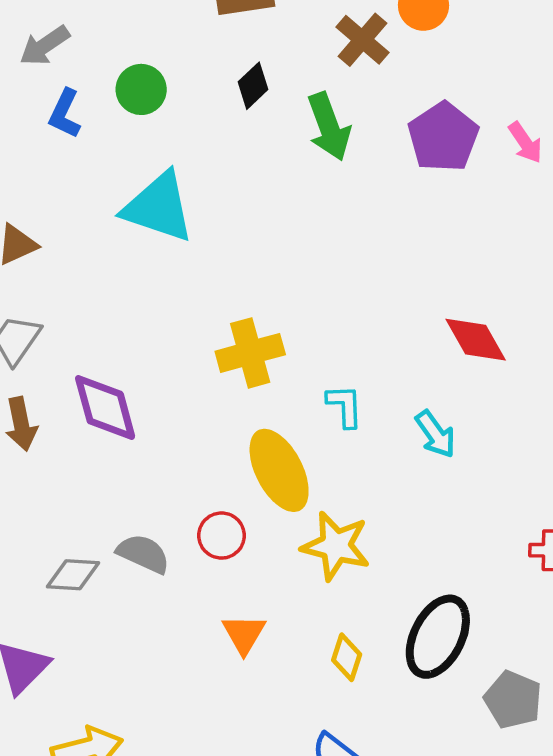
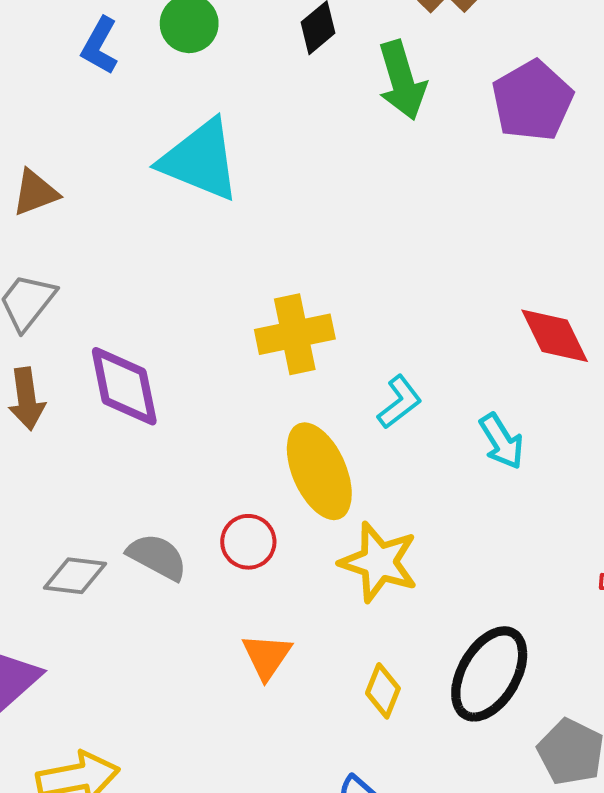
cyan L-shape: (345, 406) -> (399, 402), turned 51

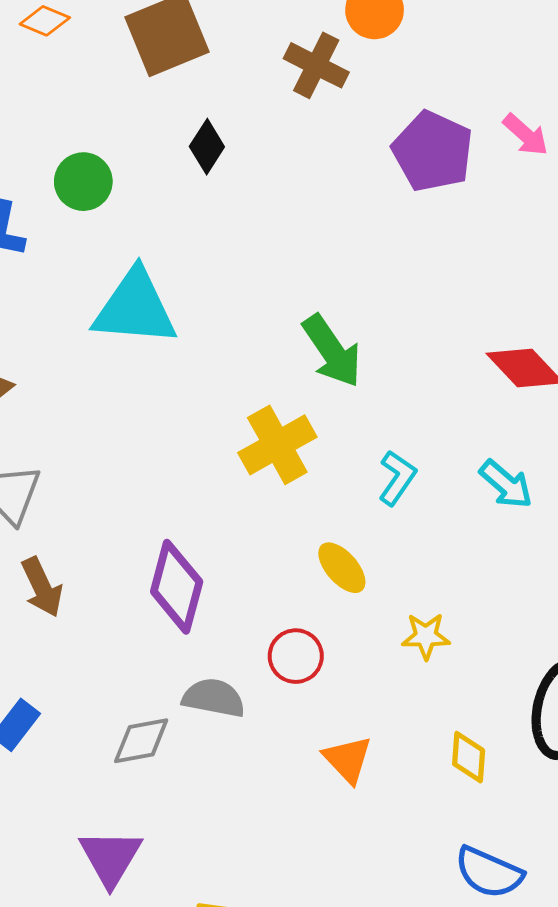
green arrow: (402, 80) -> (332, 351), moved
purple diamond: (124, 386) -> (177, 587), moved, turned 44
yellow ellipse: (319, 471) -> (342, 568), size x0.6
yellow star: (379, 562) -> (426, 636), size x0.6

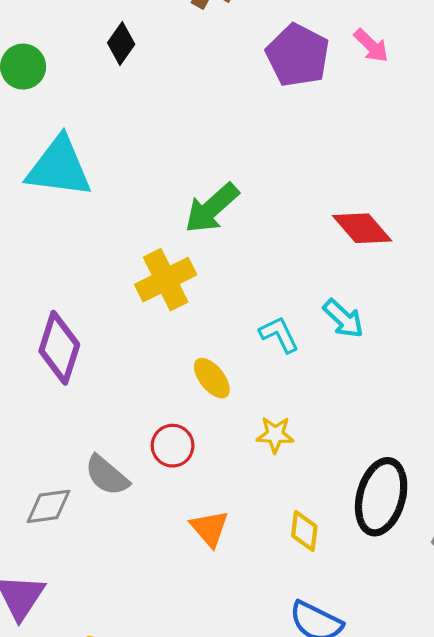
green arrow: (332, 351) -> (212, 208), turned 80
cyan L-shape: (397, 478) -> (279, 334), moved, turned -63
purple diamond: (177, 587) -> (59, 348), moved
gray semicircle: (214, 698) -> (107, 475), turned -153

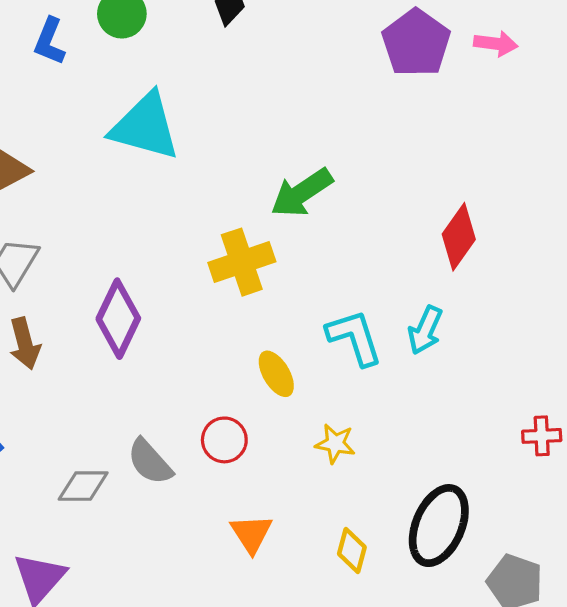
pink arrow: (371, 46) -> (496, 44), turned -45
red diamond: (362, 228) -> (459, 237), turned 68
cyan arrow: (343, 319) -> (425, 330), turned 63
cyan L-shape: (279, 334) -> (354, 337), size x1.4

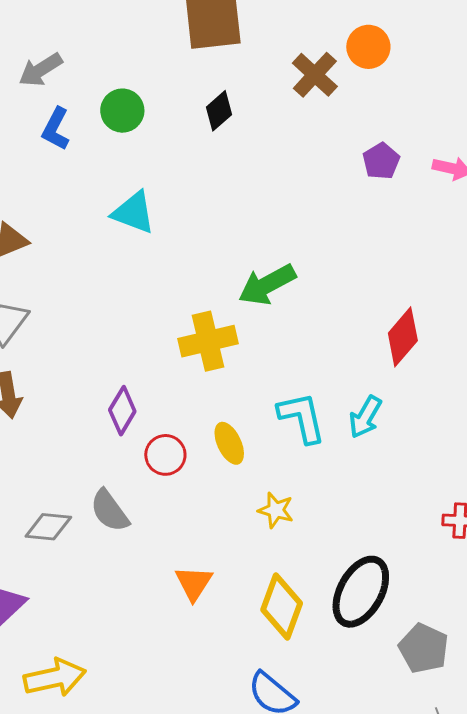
purple pentagon: (416, 43) -> (381, 161), size x0.6
cyan triangle: (145, 126) -> (134, 213), size x0.7
purple diamond: (118, 319) -> (122, 411), moved, size x0.7
red circle: (224, 440) -> (165, 455), moved
yellow diamond: (352, 550) -> (282, 607), size x1.6

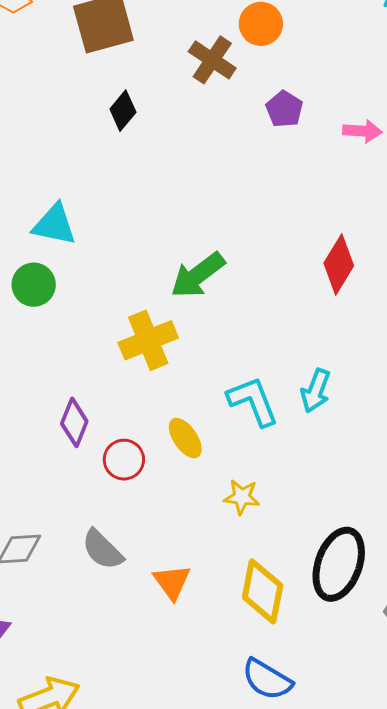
green circle: (122, 111) -> (34, 285), moved
purple pentagon: (381, 161) -> (284, 109), moved
red diamond: (403, 337) -> (339, 264), moved
gray semicircle: (110, 511) -> (102, 550), moved

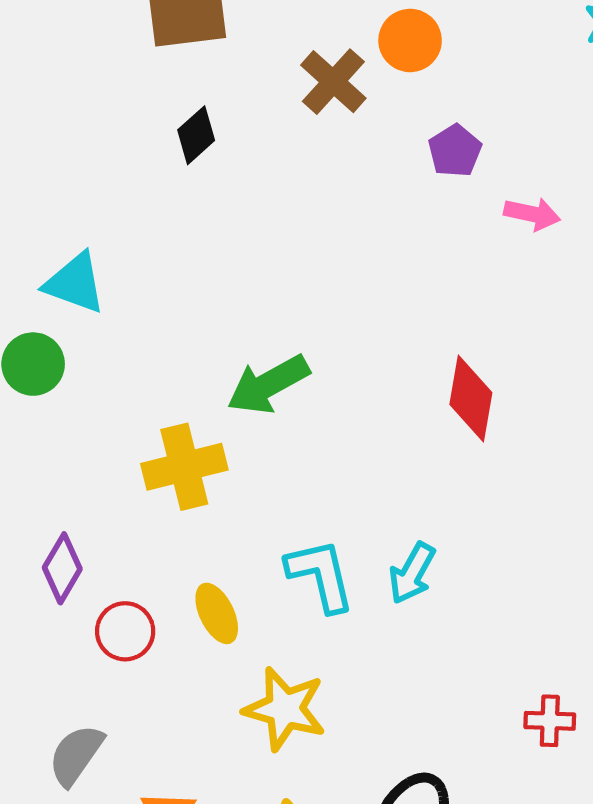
purple pentagon: (284, 109) -> (455, 151), moved
red diamond: (339, 264) -> (471, 398), turned -30
yellow star: (242, 497) -> (285, 709), size x1.6
gray semicircle: (102, 550) -> (76, 755), turned 72

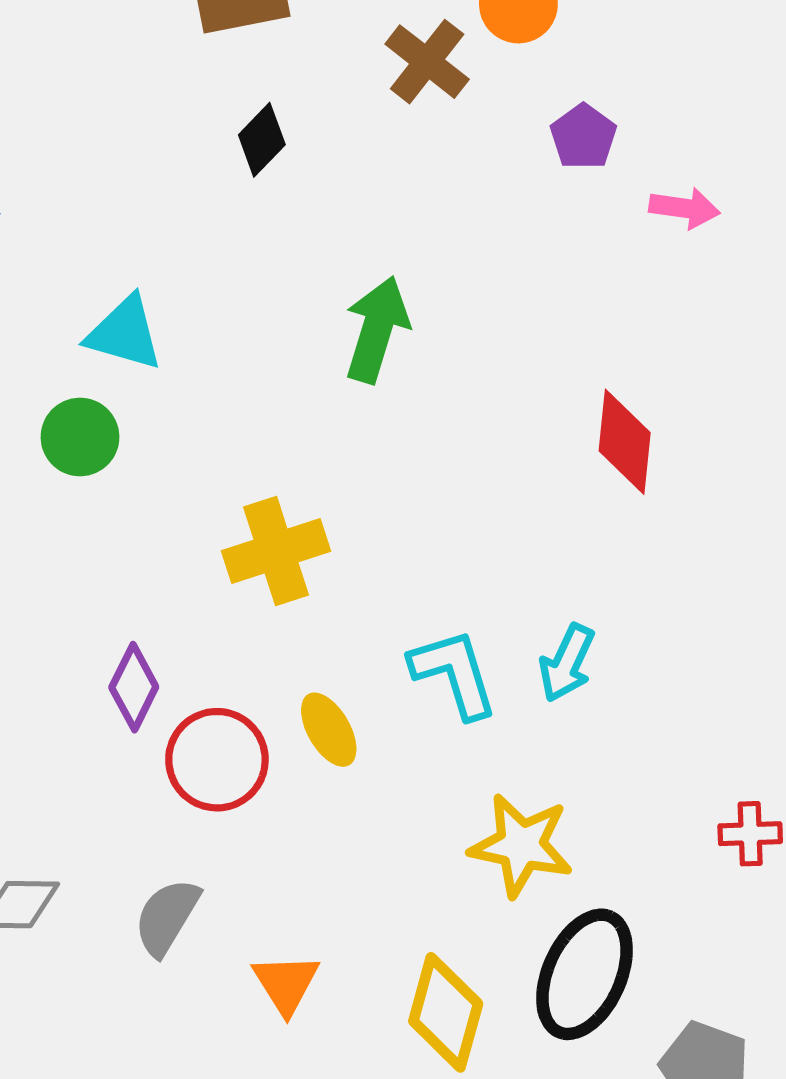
green arrow: (268, 384) -> (377, 329), moved, turned 140
red circle: (125, 631) -> (217, 760), size x1.4
yellow star: (285, 709) -> (521, 845), moved

